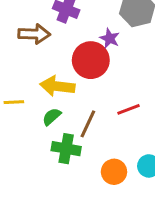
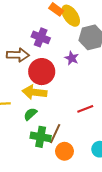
red circle: (91, 60) -> (42, 72), moved
brown line: (88, 124) -> (55, 134), moved
orange circle: (114, 172) -> (64, 151), moved

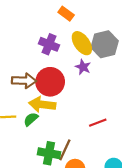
yellow ellipse: (71, 16) -> (82, 43), moved
brown arrow: (18, 55) -> (24, 81), moved
green semicircle: (30, 114) -> (31, 119), moved

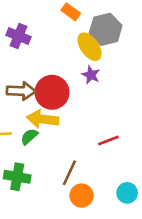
purple cross: (49, 44) -> (18, 36), moved
gray hexagon: (105, 44) -> (106, 29), moved
green cross: (49, 153) -> (17, 177), moved

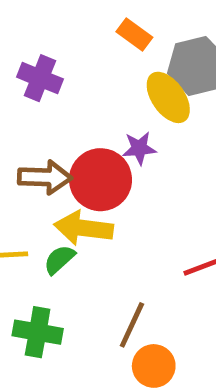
purple star: (91, 75) -> (139, 148), moved, turned -30

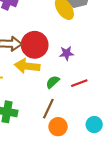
purple star: (139, 148) -> (67, 53), moved
green semicircle: (59, 260) -> (53, 82), moved

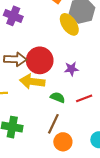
green semicircle: (53, 82) -> (58, 97), turned 64

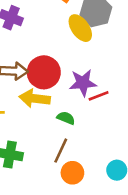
purple star: (71, 69) -> (83, 83), size x1.5
red line: (84, 98) -> (99, 96), moved

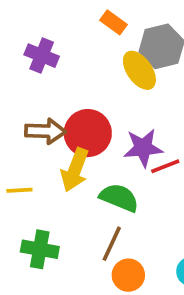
yellow arrow: (35, 98) -> (75, 170), turned -76
green semicircle: (66, 118) -> (119, 198), size x1.5

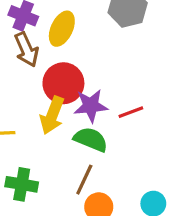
yellow ellipse: (139, 70) -> (62, 29), moved, turned 60
brown arrow: (45, 131) -> (27, 50), moved, turned 64
purple star: (143, 148) -> (91, 106), moved

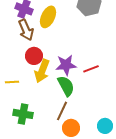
red circle: (63, 83) -> (34, 56), moved, size x0.7
green semicircle: (91, 139) -> (66, 86), turned 40

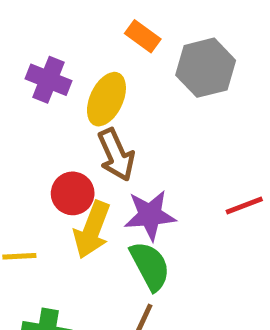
brown arrow: (26, 30) -> (116, 155), moved
red line: (91, 69) -> (244, 205), moved

